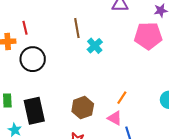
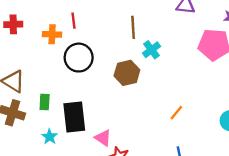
brown hexagon: (83, 108) -> (127, 73), moved
pink triangle: (115, 118) -> (103, 138), moved

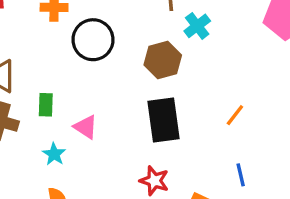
black rectangle: (74, 117) -> (164, 120), moved
pink triangle: (103, 138) -> (86, 127), moved

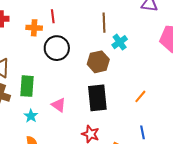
green rectangle: (46, 105) -> (27, 86), size x1.5
pink triangle: (86, 127) -> (59, 105), moved

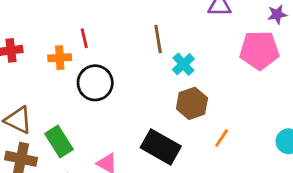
brown hexagon: (98, 62) -> (192, 103), moved
green rectangle: (27, 86) -> (59, 142), turned -30
black rectangle: (97, 98) -> (161, 147), turned -48

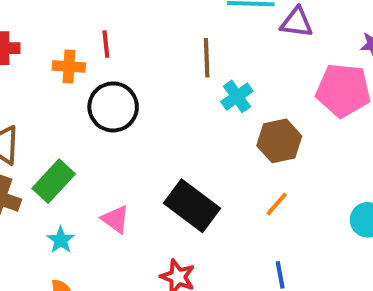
brown hexagon: (192, 103) -> (279, 141), moved
green rectangle: (59, 142) -> (54, 181), turned 68

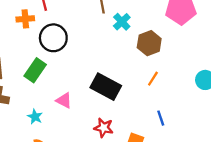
green rectangle: (54, 181) -> (35, 70), moved

